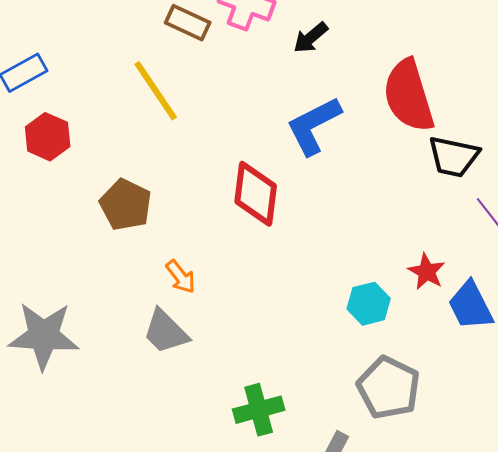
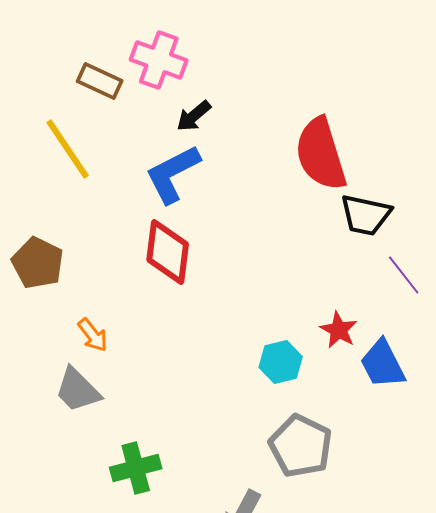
black arrow: (311, 38) -> (194, 116), moved
blue L-shape: (314, 126) -> (173, 174), moved
green cross: (259, 410) -> (136, 468), moved

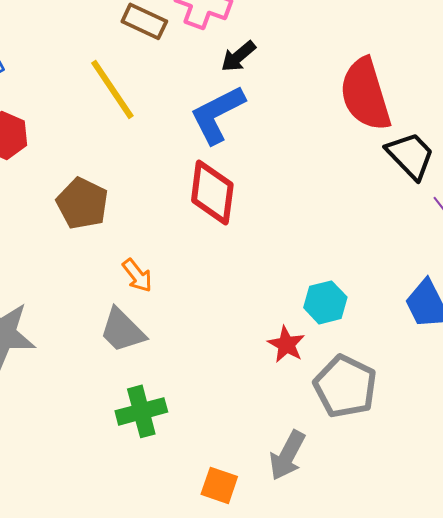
black trapezoid: (366, 215) -> (410, 155), turned -146
red star: (339, 330) -> (286, 344), moved
green cross: (136, 468) -> (141, 411), moved

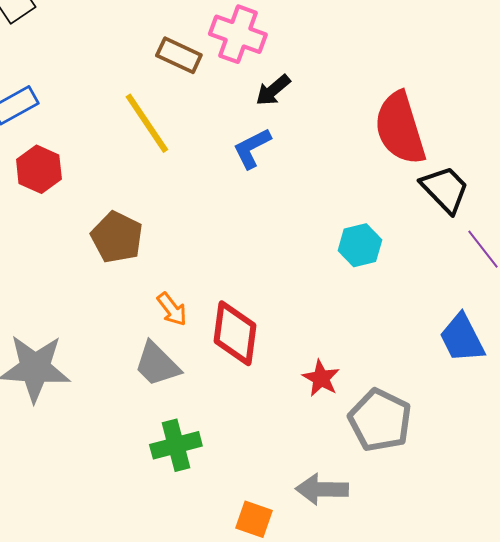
blue L-shape: (217, 114) -> (252, 148), size x0.7
red diamond: (212, 192) -> (235, 333), moved
cyan hexagon: (325, 302) -> (360, 245), moved
gray arrow: (287, 455) -> (322, 489), turned 63

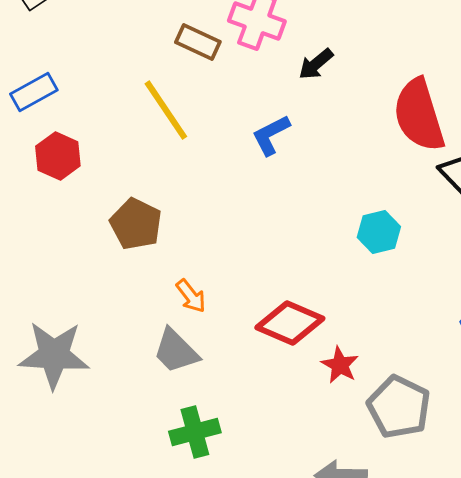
black arrow: (273, 90) -> (316, 64), moved
red diamond: (235, 333) -> (290, 323), moved, turned -74

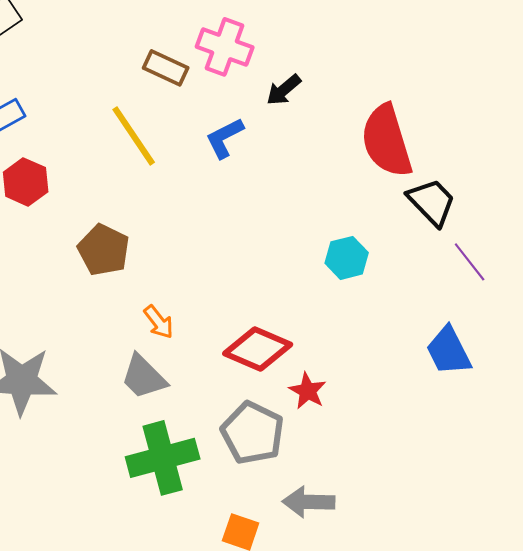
blue L-shape: (271, 135) -> (225, 138), moved
gray pentagon: (399, 407) -> (253, 433), moved
green cross: (195, 432) -> (163, 458), size x1.4

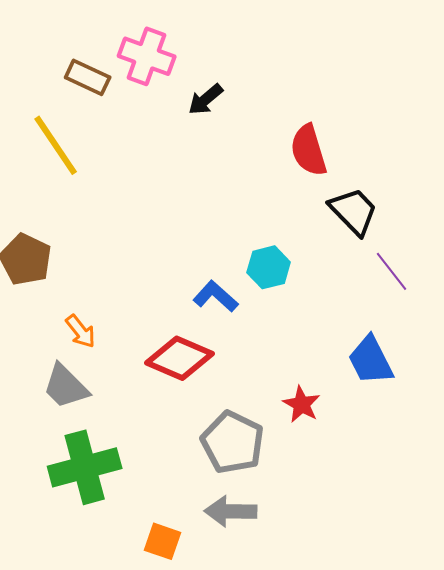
blue L-shape: (225, 138) -> (216, 296), moved, turned 69
red semicircle: (387, 141) -> (309, 150), size x0.7
red star: (308, 391) -> (302, 404), moved
gray pentagon: (253, 433) -> (233, 442), moved

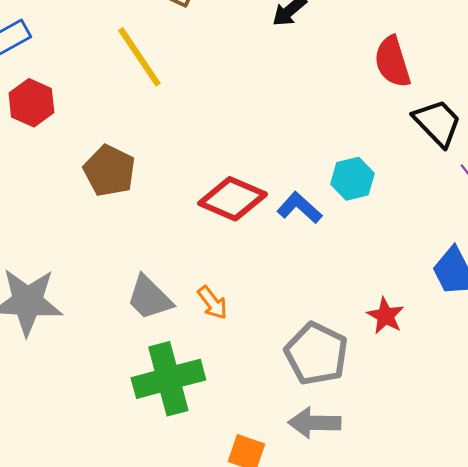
orange arrow: (81, 331) -> (212, 303), moved
red diamond: (180, 358) -> (232, 199), moved

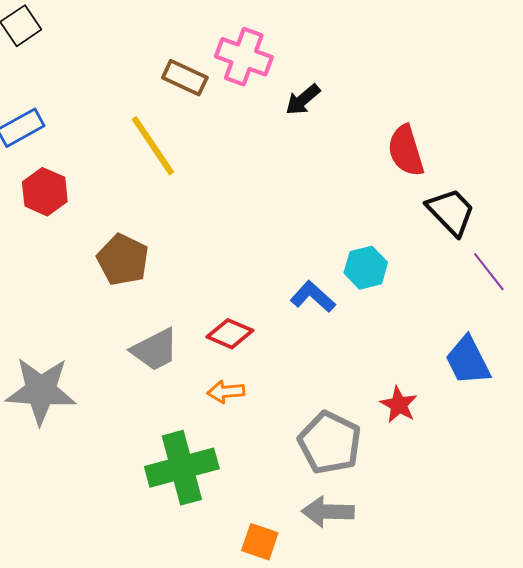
red diamond: (232, 199) -> (230, 334), moved, size x0.7
gray trapezoid: (149, 298) -> (155, 350), moved, turned -72
orange arrow: (212, 303) -> (226, 392), turned 123

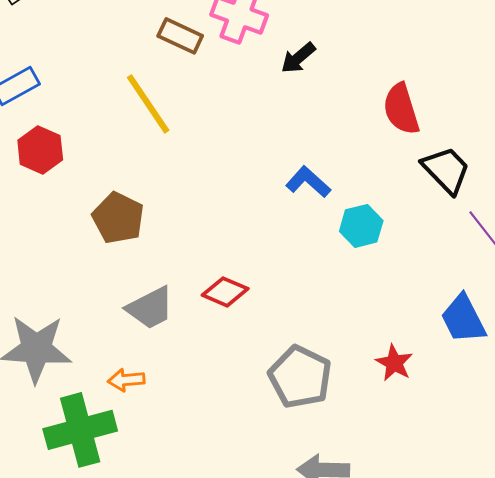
blue L-shape: (313, 297) -> (308, 182), moved
orange arrow: (226, 392) -> (126, 380), moved
gray pentagon: (330, 443) -> (300, 377), moved
green cross: (182, 468) -> (80, 430), moved

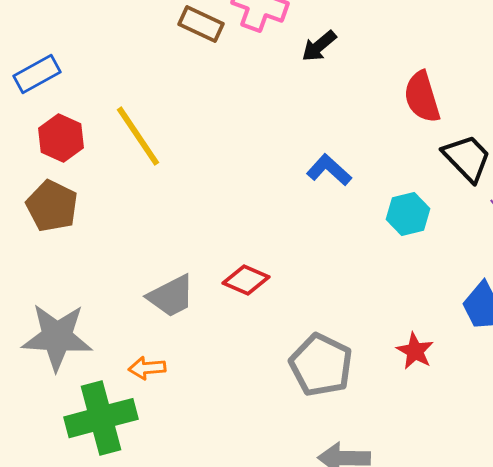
yellow line: (148, 104) -> (138, 136), moved
brown pentagon: (118, 218) -> (52, 206), moved
cyan hexagon: (361, 226) -> (408, 214), moved

